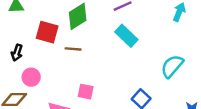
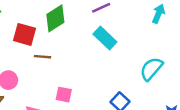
brown line: (73, 49) -> (43, 57), moved

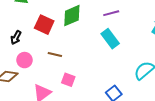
brown line: (43, 57) -> (55, 55), moved

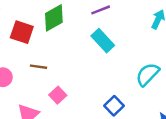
pink square: (68, 80) -> (58, 95), turned 32

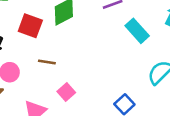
cyan rectangle: (103, 41) -> (137, 31), moved

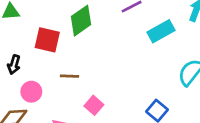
cyan rectangle: (137, 31) -> (161, 31), turned -70

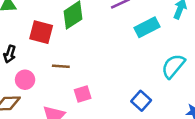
pink square: (94, 105) -> (83, 94), turned 30

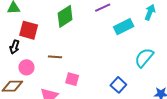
red square: (41, 32) -> (29, 30), moved
pink square: (83, 94) -> (72, 79), turned 32

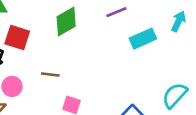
cyan semicircle: (144, 58) -> (175, 95), moved

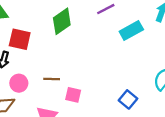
brown line: (50, 74) -> (52, 79), moved

